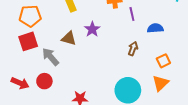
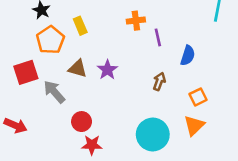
orange pentagon: (30, 16) -> (50, 40), moved, turned -30
blue semicircle: (155, 28) -> (188, 56), turned 112
purple star: (92, 29) -> (107, 70), moved
red circle: (44, 81) -> (82, 122), moved

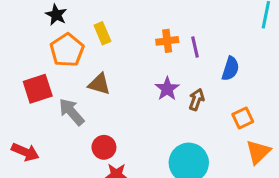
orange cross: (136, 21) -> (167, 41), moved
purple star: (107, 70) -> (167, 89), moved
orange triangle: (194, 125) -> (258, 152), moved

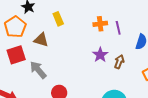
orange pentagon: (67, 50) -> (15, 27), moved
brown triangle: (99, 84) -> (41, 40), moved

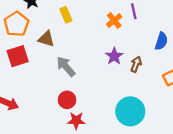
orange cross: (100, 24) -> (114, 21), turned -32
purple line: (118, 28) -> (134, 11), moved
gray arrow: (38, 70) -> (66, 67), moved

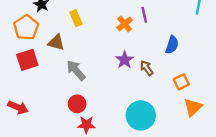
brown arrow: (136, 64) -> (147, 68), turned -56

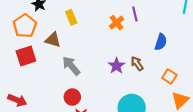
purple star: (125, 60) -> (117, 66), moved
orange square: (181, 82) -> (169, 77), turned -32

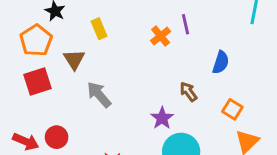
brown triangle: (53, 40) -> (74, 59), turned 42
purple star: (117, 66) -> (162, 118), moved
red circle: (72, 97) -> (57, 137), moved

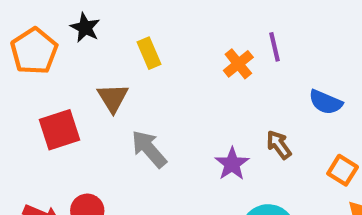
orange pentagon: (36, 40) -> (34, 51), moved
blue semicircle: (221, 62) -> (326, 102), turned 95
purple star: (162, 118) -> (232, 164), moved

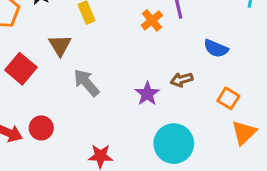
red square: (60, 130) -> (21, 69), turned -32
brown arrow: (279, 145) -> (182, 80), turned -70

